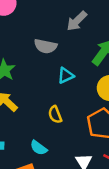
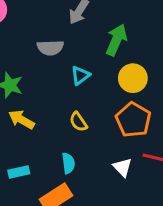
cyan semicircle: (39, 148) -> (68, 163), turned -120

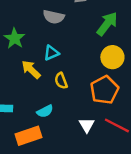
cyan triangle: (80, 75) -> (51, 53), moved
yellow arrow: (21, 120) -> (31, 70), moved
cyan semicircle: (68, 163) -> (45, 111), turned 56

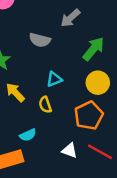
cyan triangle: (51, 53) -> (54, 79), moved
white triangle: (87, 125) -> (70, 150), turned -42

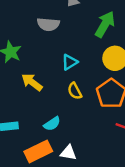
yellow semicircle: (45, 105) -> (75, 91), moved
white triangle: (70, 150) -> (68, 153), moved

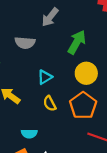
cyan semicircle: (52, 124) -> (29, 134), turned 35

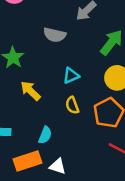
cyan semicircle: (29, 134) -> (45, 135), turned -77

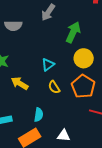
gray semicircle: (55, 35) -> (13, 26), moved
white triangle: (58, 166) -> (64, 135), moved

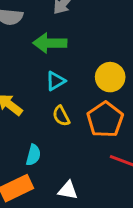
green arrow: (73, 32) -> (50, 43), moved, turned -120

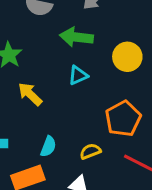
yellow circle: (110, 77) -> (127, 57), moved
yellow semicircle: (61, 116) -> (90, 151), moved, turned 90

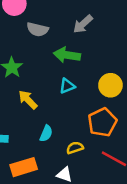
yellow circle: (127, 57) -> (110, 85), moved
cyan semicircle: (48, 146) -> (46, 133), moved

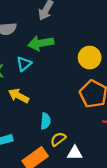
cyan triangle: (67, 86) -> (24, 64), moved
yellow semicircle: (75, 148) -> (58, 139), moved

